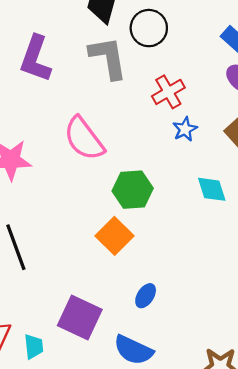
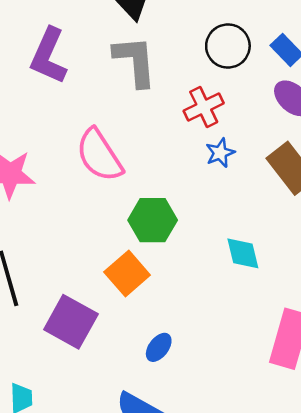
black circle: (149, 28) -> (228, 46), moved
cyan diamond: (212, 189) -> (243, 253), moved
purple square: (80, 318) -> (71, 322), moved

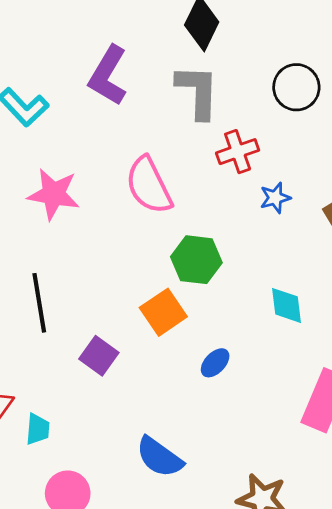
red cross: (204, 107) -> (238, 152), moved
purple square: (71, 322) -> (99, 356), size x0.7
blue ellipse: (159, 347) -> (215, 363), moved

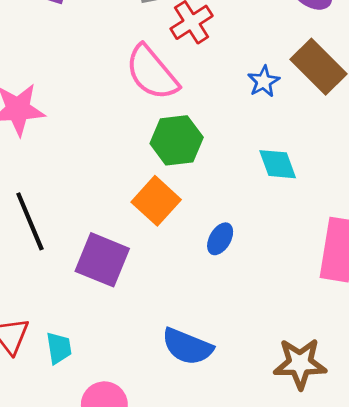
pink semicircle: (149, 185) -> (152, 73), moved
blue star: (275, 198) -> (264, 81), moved
purple square: (99, 356) -> (102, 260), size x1.4

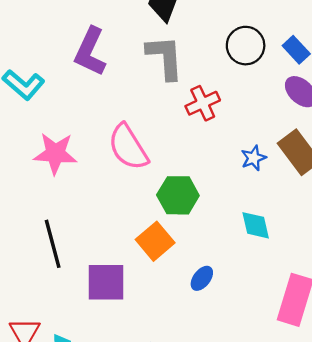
pink semicircle: (152, 73) -> (128, 147), moved
purple square: (102, 260) -> (106, 282), turned -30

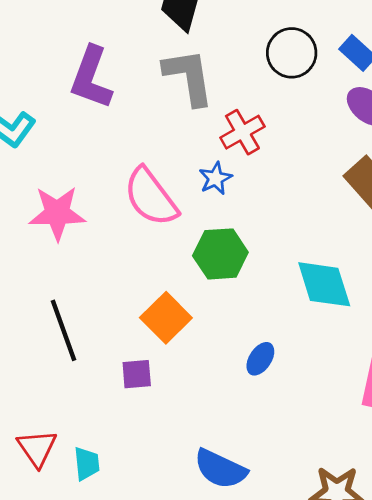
blue star: (254, 158) -> (215, 178), moved
cyan diamond: (256, 225) -> (324, 284), size x1.4
orange square: (155, 241) -> (166, 318), moved
purple square: (106, 282) -> (137, 374), size x0.6

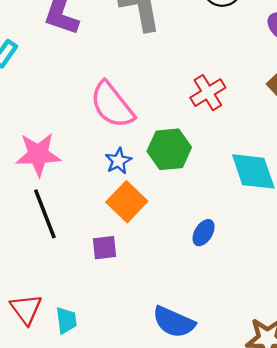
red cross: (242, 132) -> (208, 93), moved
blue star: (215, 178) -> (118, 161), moved
pink star: (57, 213) -> (38, 154), moved

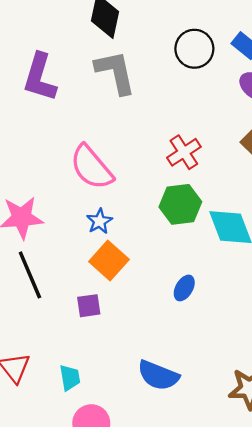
green hexagon: (169, 149) -> (180, 204), moved
cyan trapezoid: (66, 320) -> (70, 378), moved

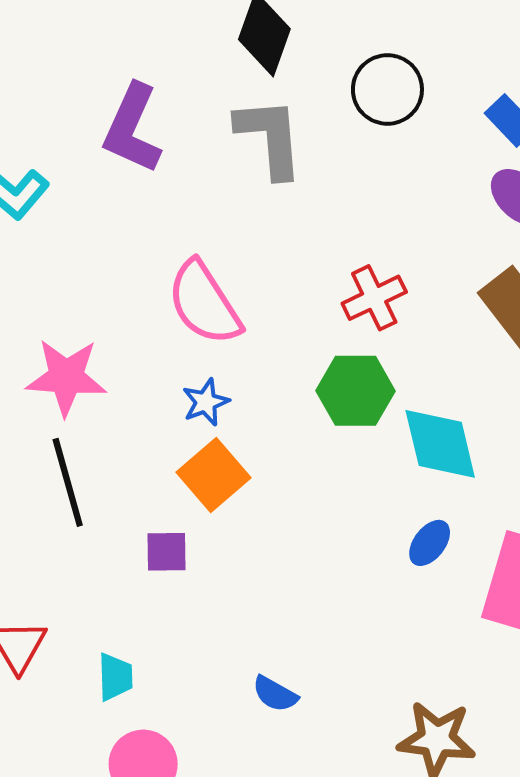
black circle: (194, 49) -> (387, 89), moved
blue ellipse: (184, 288) -> (430, 543), moved
blue semicircle: (158, 375) -> (275, 694), size x0.6

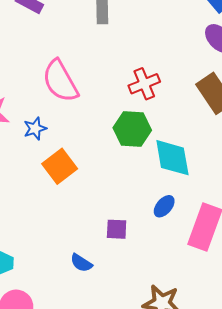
blue star: (206, 402) -> (35, 129), moved
purple square: (166, 552) -> (117, 229), moved
blue semicircle: (275, 694) -> (81, 263), moved

